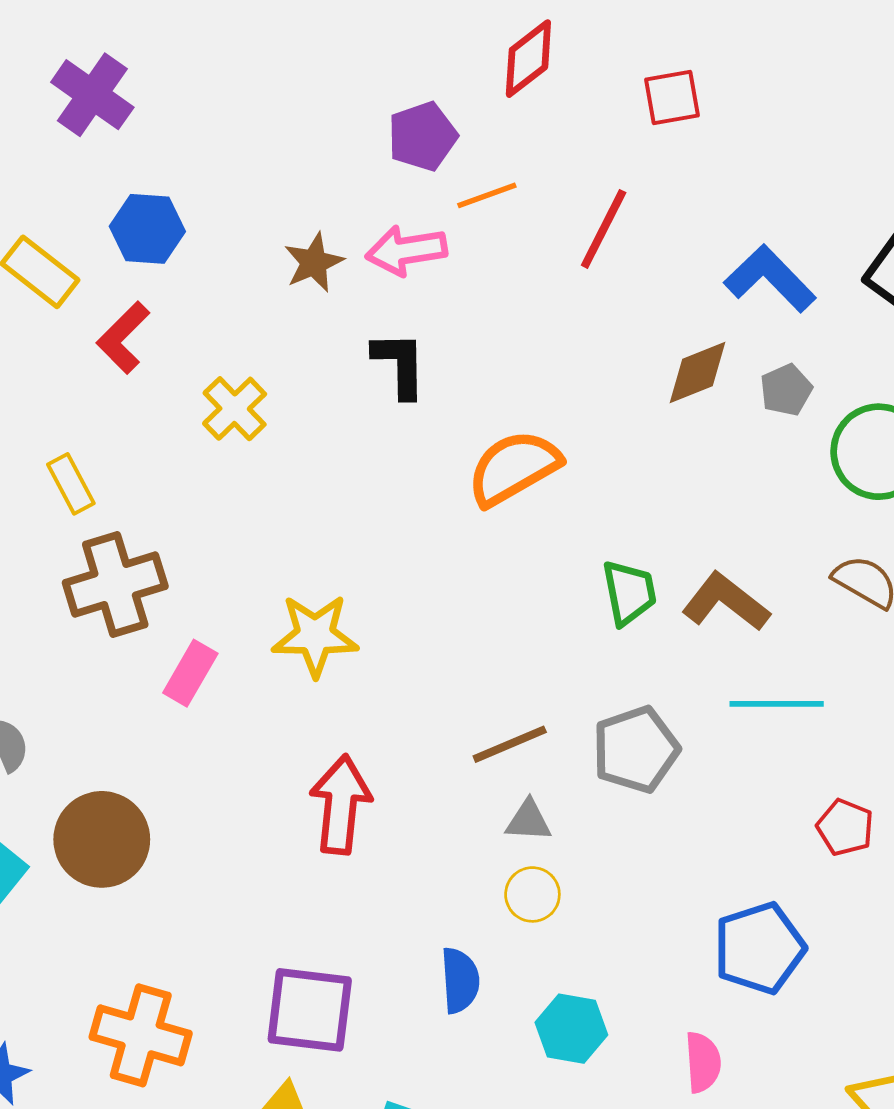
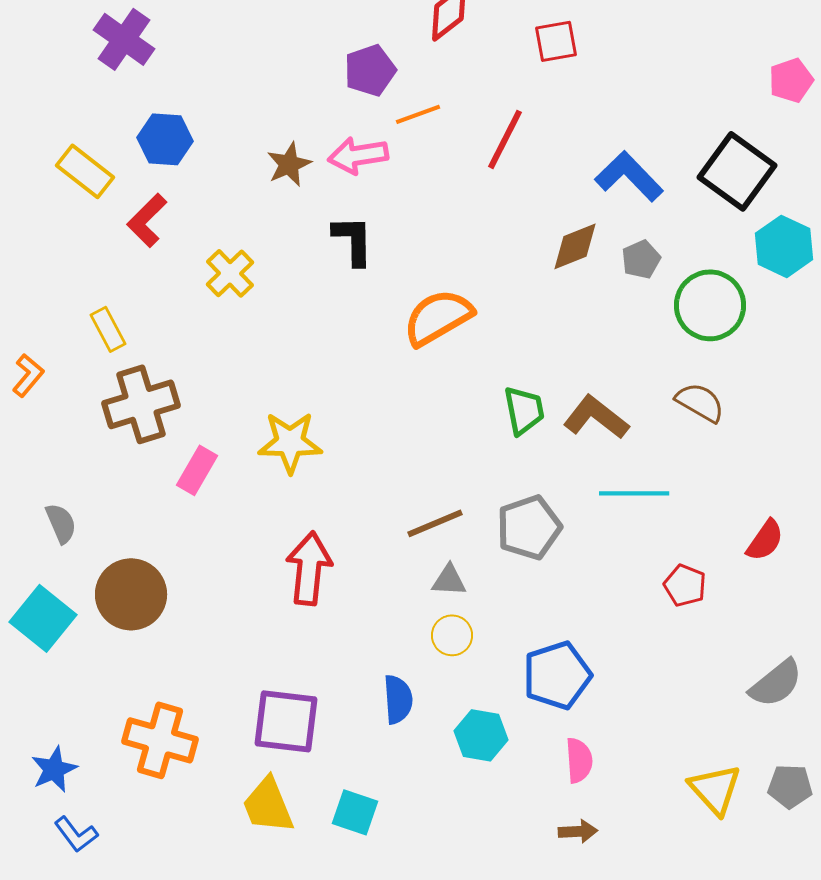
blue pentagon: (759, 948) -> (557, 675), moved

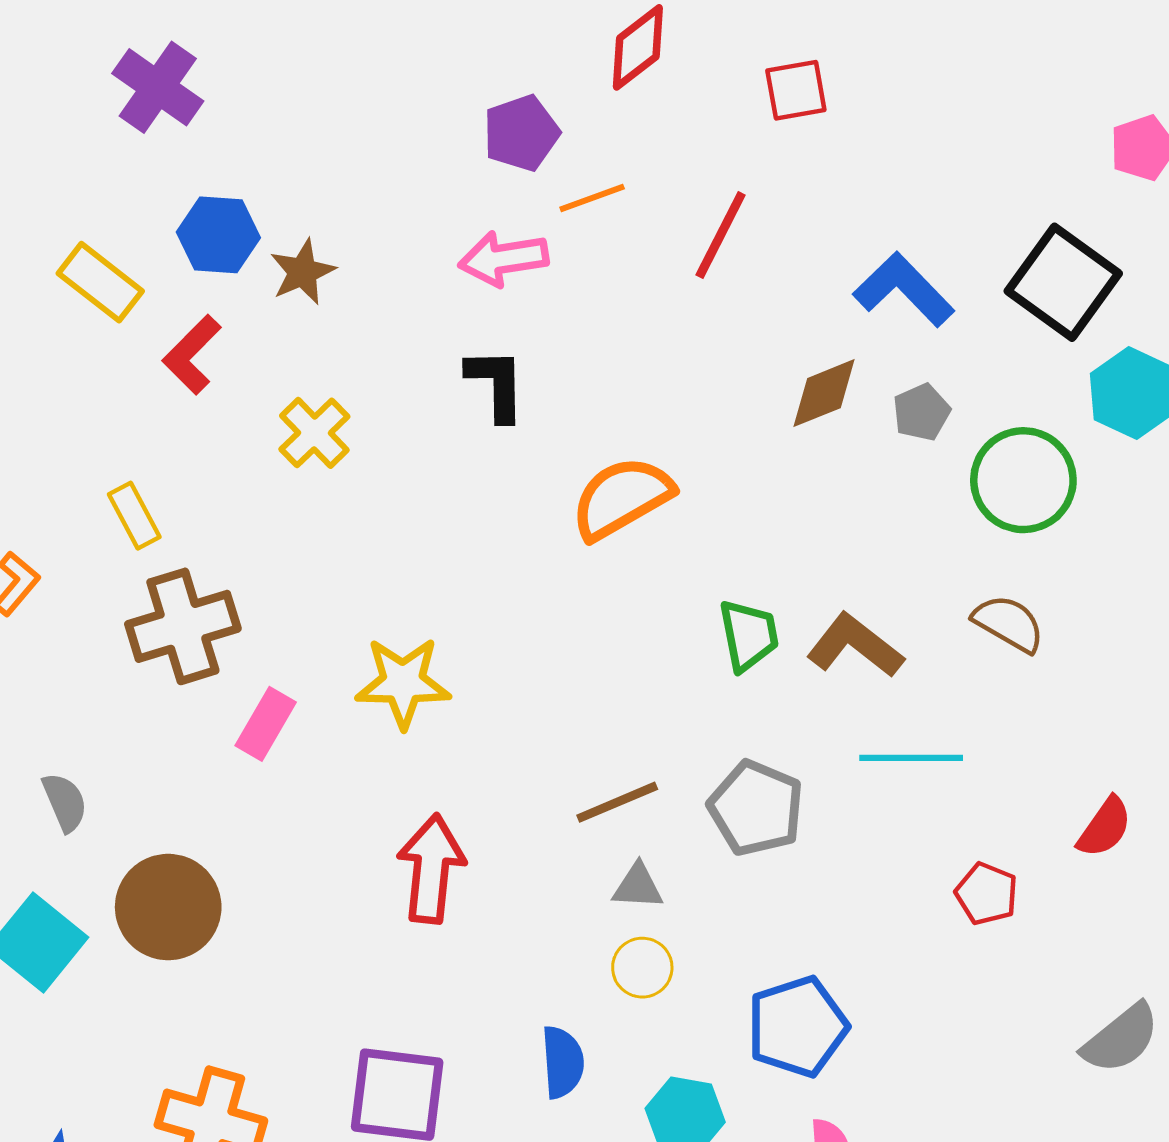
brown star: (289, 164) -> (303, 272), moved
gray pentagon: (529, 527) -> (756, 808), turned -30

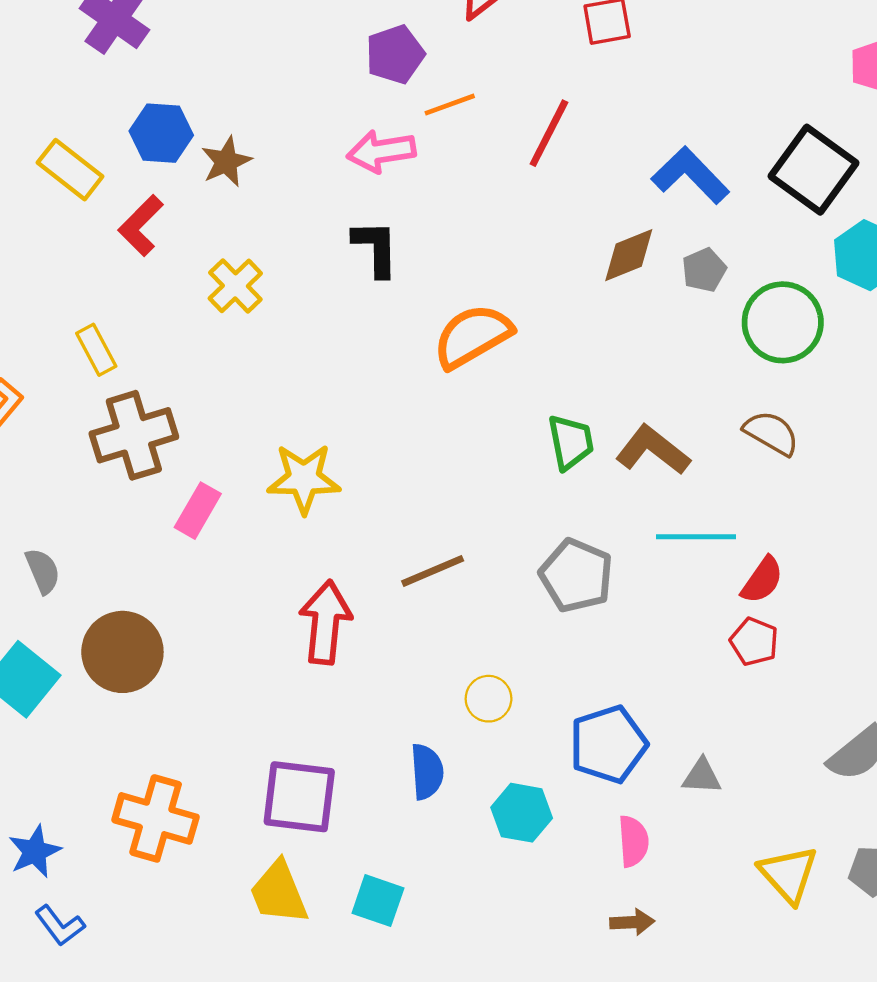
brown line: (617, 802) -> (433, 571), moved
red semicircle: (1105, 827) -> (762, 580), moved
gray triangle: (638, 886) -> (702, 776), moved

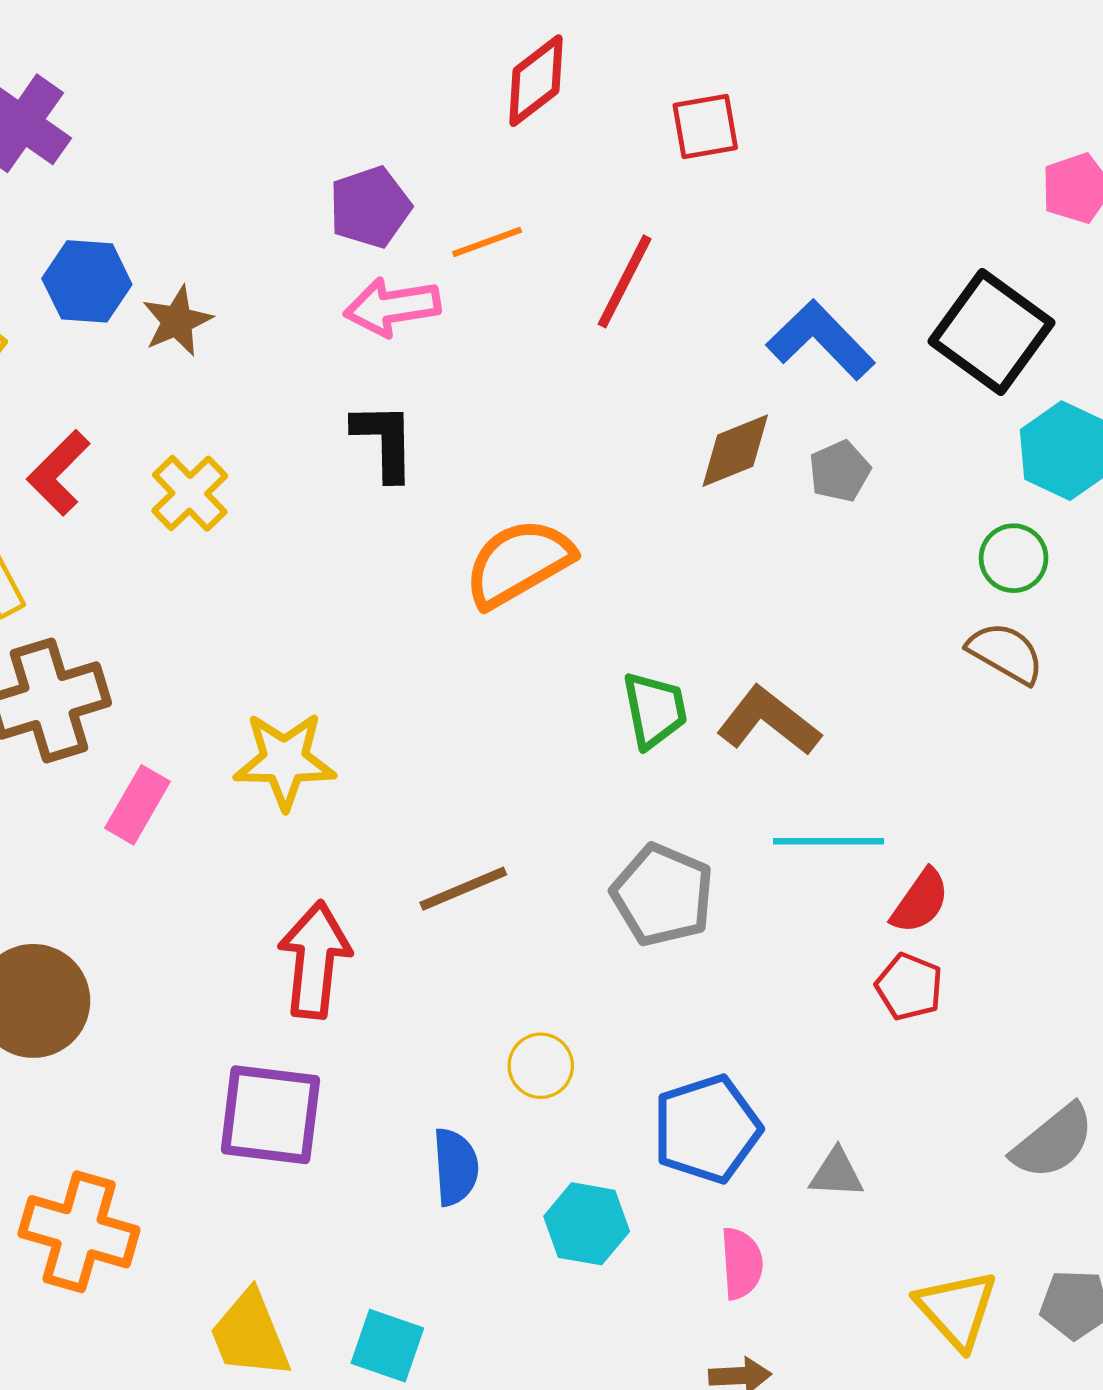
purple pentagon: (395, 54) -> (370, 207), moved
red L-shape: (141, 225) -> (59, 473), moved
green circle: (783, 322) -> (1014, 558), moved, size x0.6
brown semicircle: (771, 433) -> (1006, 653), moved
purple square: (299, 797) -> (270, 1115), moved

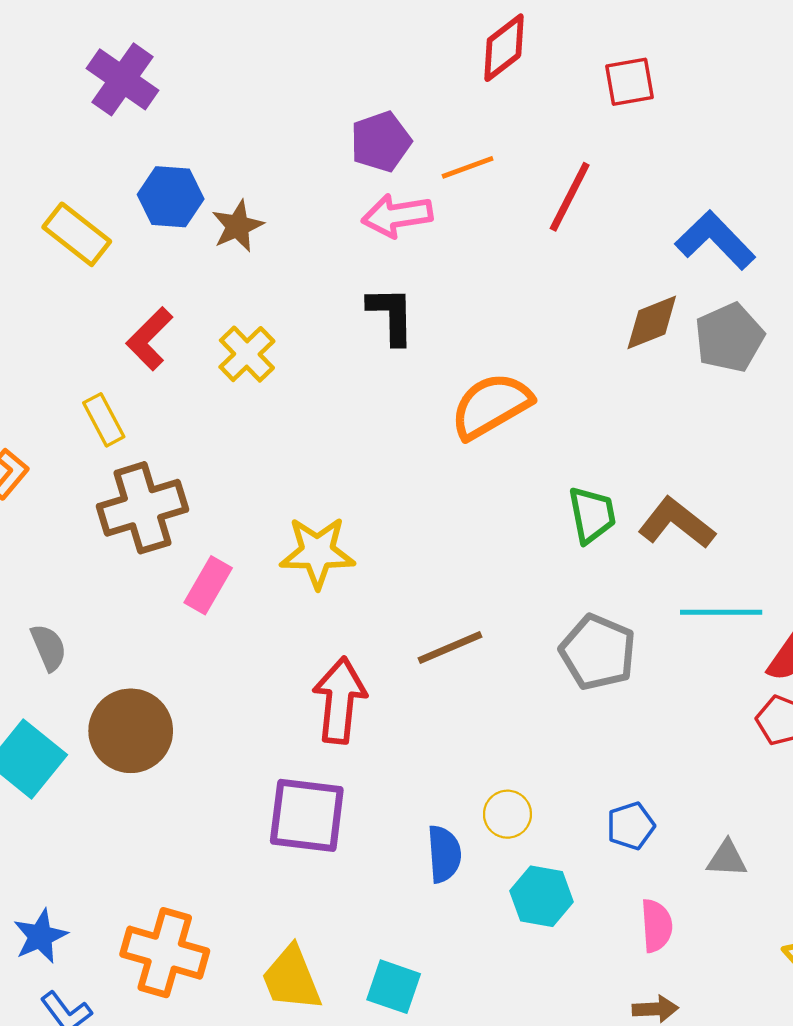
gray pentagon: (840, 471) -> (729, 338), size x1.5
yellow circle: (541, 1066) -> (507, 814), moved
blue pentagon: (707, 1129) -> (631, 826), size x0.6
orange cross: (79, 1232) -> (165, 953), moved

